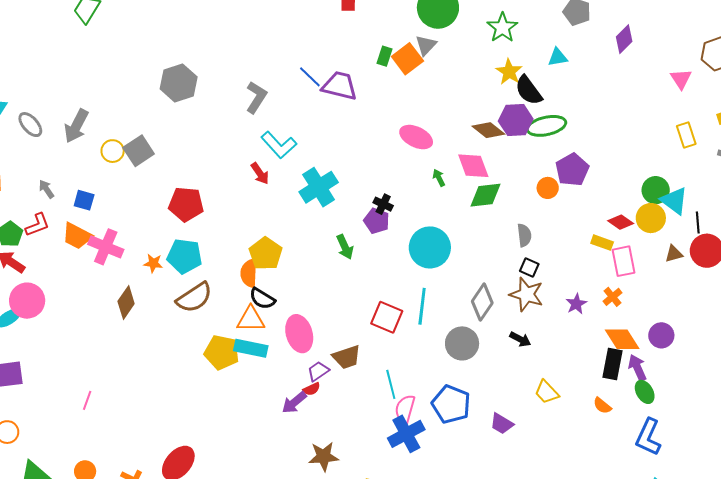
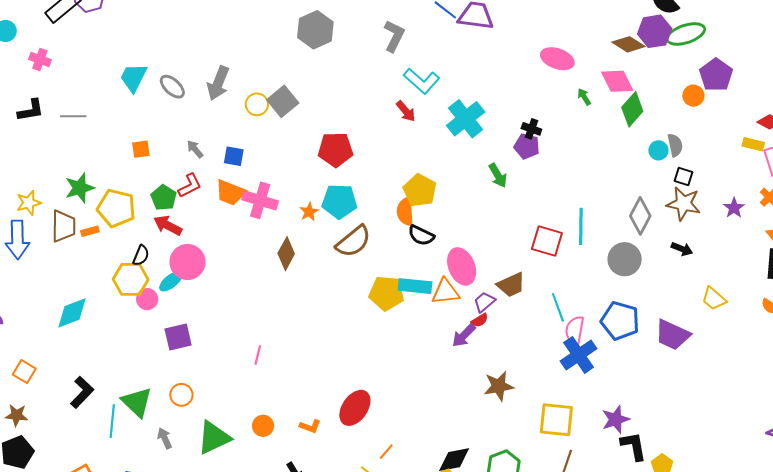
green diamond: (485, 195) -> (632, 109), turned -36
cyan circle: (430, 247) -> (658, 150), moved, size x0.5
orange star: (153, 263) -> (309, 212), turned -30
orange triangle: (251, 319) -> (445, 292), moved
purple trapezoid: (502, 424) -> (672, 335), size x1.5

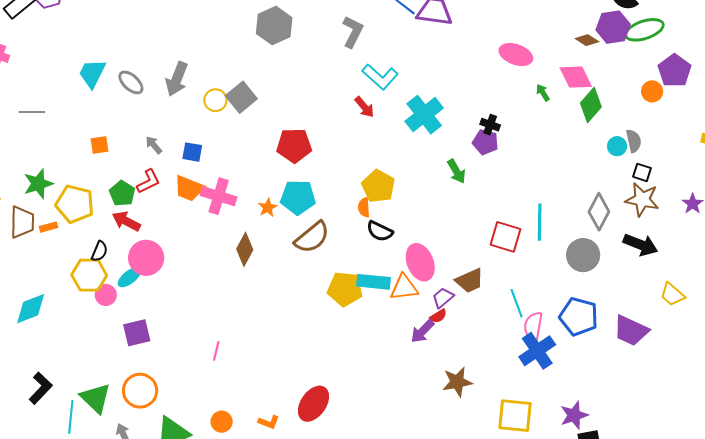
brown diamond: (628, 44) -> (587, 40), size x0.7
orange semicircle: (405, 212) -> (364, 207), size x0.7
black arrow: (682, 249) -> (641, 245), size x1.6
orange circle: (181, 395) -> (140, 391), size x1.5

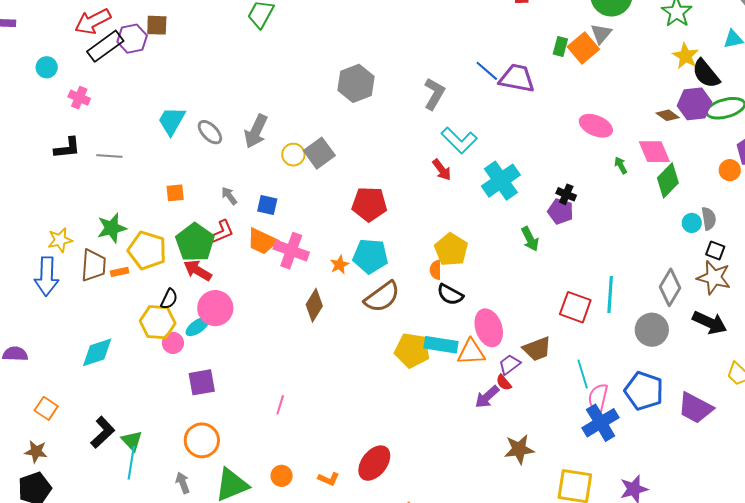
green pentagon: (122, 193) -> (195, 242), size x1.5
red semicircle: (438, 316) -> (504, 383), turned 78
green triangle: (95, 398) -> (132, 441), moved, size x0.7

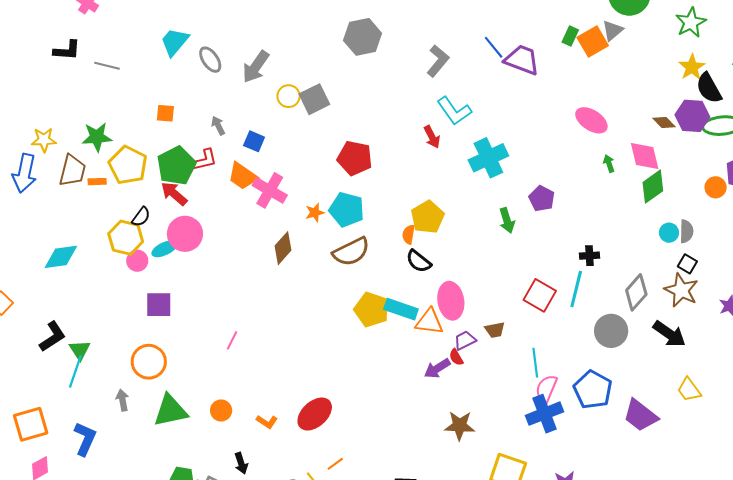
black cross: (566, 194) -> (589, 256), moved, turned -36
brown trapezoid: (537, 349) -> (495, 330), size x0.7

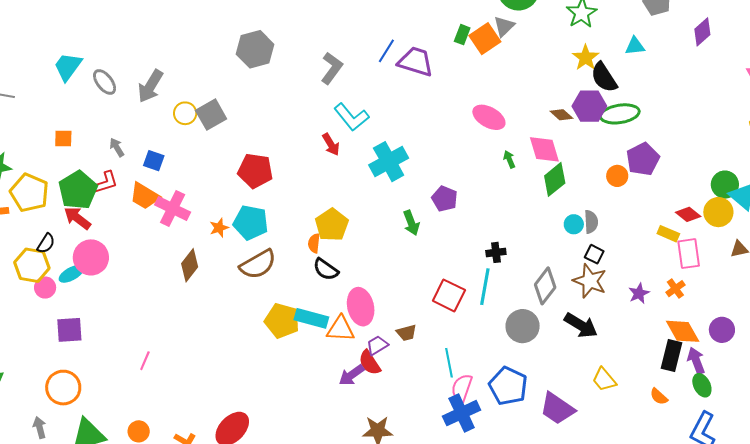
blue line: (494, 47) -> (386, 51), turned 75
red semicircle: (456, 357) -> (370, 363), size x1.5

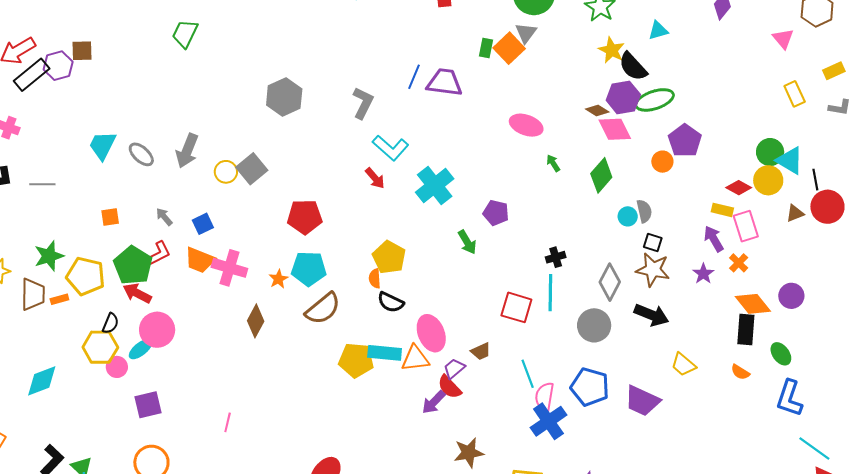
pink diamond: (544, 149) -> (615, 129), moved
blue square: (154, 161) -> (203, 224), turned -35
purple arrow: (696, 361) -> (714, 239), moved

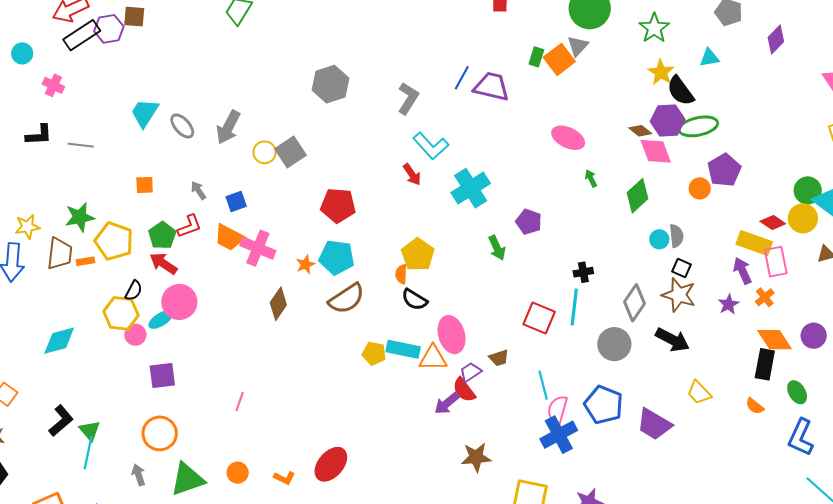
yellow rectangle: (722, 210) -> (754, 243), size x1.6
green pentagon: (133, 265) -> (162, 235), size x0.7
yellow pentagon: (356, 360) -> (374, 353), size x0.7

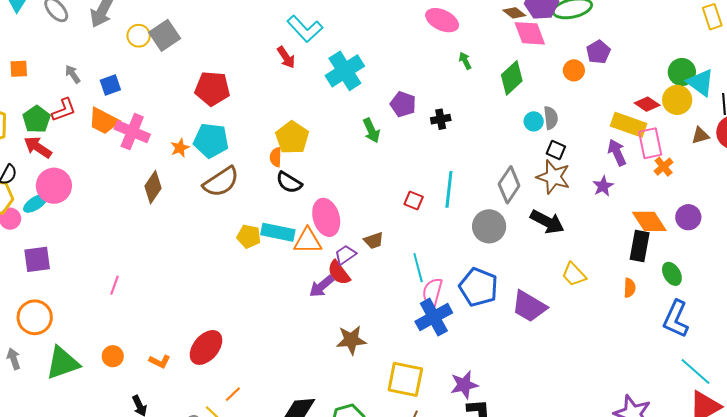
purple pentagon: (724, 170) -> (598, 52), size x0.7
black cross: (583, 272) -> (441, 119), moved
orange cross: (765, 297) -> (664, 167), moved
red square: (539, 318) -> (414, 201), size x0.6
orange semicircle: (755, 406) -> (630, 288), turned -126

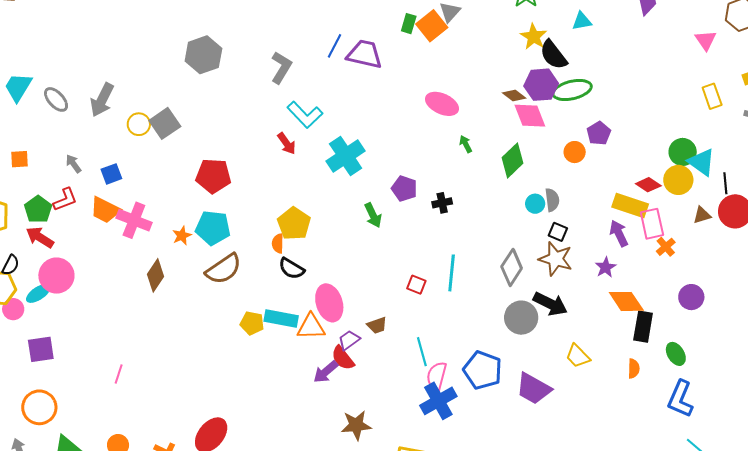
orange diamond: (649, 221) -> (626, 301), moved
gray circle: (489, 226) -> (521, 318), moved

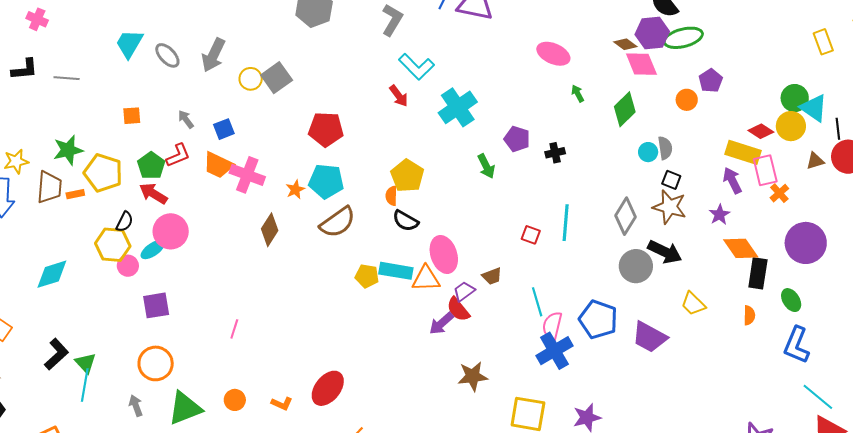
purple circle: (691, 297) -> (806, 243), size x1.6

